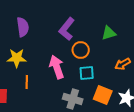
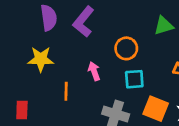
purple L-shape: (67, 29) -> (83, 22), moved
pink arrow: (57, 67) -> (94, 71), size x0.6
orange line: (27, 82) -> (66, 91), moved

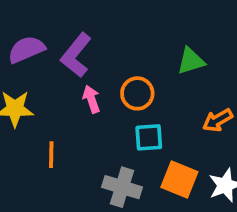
purple semicircle: (49, 18) -> (26, 49), turned -105
pink arrow: (94, 71) -> (91, 99), moved

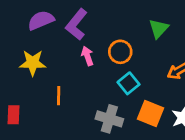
green triangle: (191, 61) -> (159, 29), turned -30
cyan square: (149, 137) -> (128, 83), turned -35

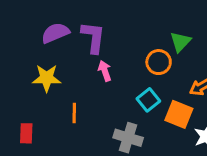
purple L-shape: (76, 24) -> (93, 37), turned 148
orange circle: (120, 52) -> (159, 62), moved
orange square: (150, 113) -> (179, 114), moved

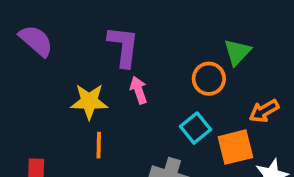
purple semicircle: (55, 33) -> (36, 41), moved, turned 64
yellow star: (47, 78) -> (89, 101), moved
orange square: (179, 114) -> (235, 147), turned -36

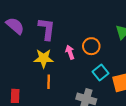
purple L-shape: (123, 46) -> (47, 29), moved
orange circle: (209, 79) -> (91, 46), moved

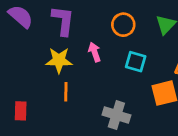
orange circle: (91, 46) -> (123, 25), moved
cyan square: (100, 73) -> (136, 62), moved, turned -35

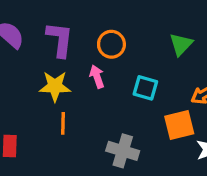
orange circle: (123, 25) -> (111, 44), moved

